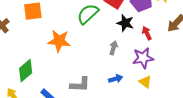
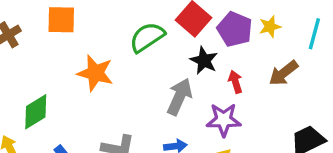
gray arrow: (113, 48) -> (179, 97), size x1.6

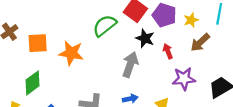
orange square: (61, 20) -> (38, 43), moved
yellow star: (270, 27) -> (191, 20), moved
purple star: (224, 120) -> (184, 79), moved

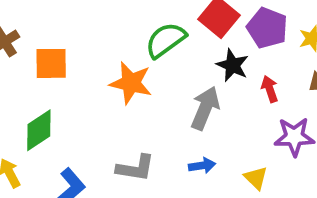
orange star: (71, 53) -> (131, 83), moved

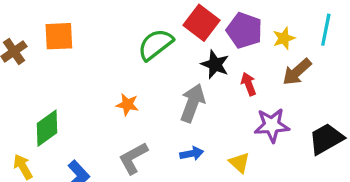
orange square: (51, 63) -> (59, 36), moved
orange star: (131, 83) -> (127, 105), moved, size x0.6
gray L-shape: (135, 168) -> (133, 158), turned 144

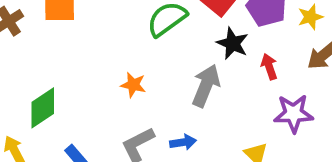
blue arrow: (192, 154) -> (183, 142), moved

